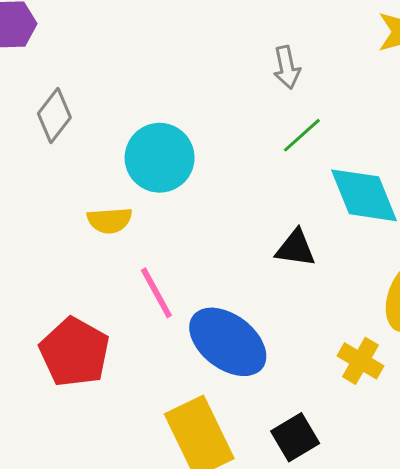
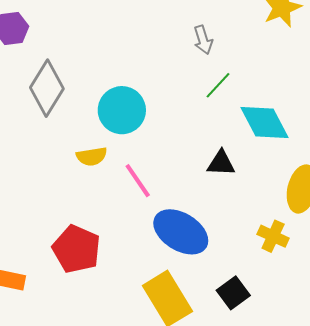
gray diamond: (54, 115) -> (47, 88), size x1.5
pink line: (156, 293) -> (138, 181), moved

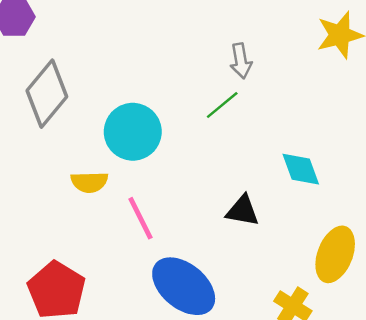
green line: (218, 85) -> (222, 105), moved
cyan diamond: (264, 122) -> (301, 169), size x0.7

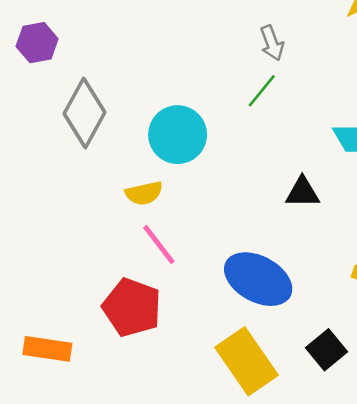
pink line: (140, 218) -> (159, 245), moved

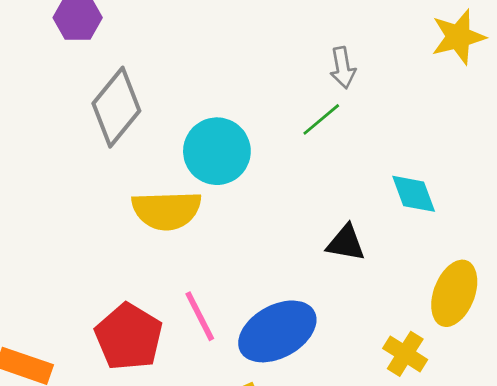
yellow semicircle: (144, 193) -> (167, 210), size x1.6
pink line: (159, 245) -> (200, 316), moved
blue ellipse: (258, 279) -> (277, 331), turned -68

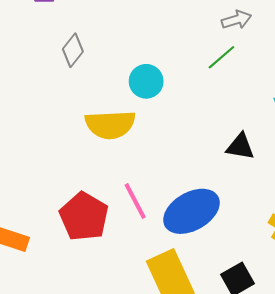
gray arrow: (343, 68) -> (237, 20), turned -96
gray diamond: (116, 107) -> (73, 50), size x0.6
cyan circle: (217, 151) -> (146, 81), size x0.7

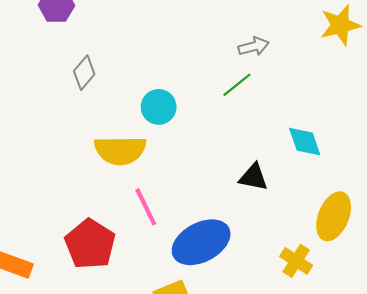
pink line: (135, 201) -> (146, 207), moved

